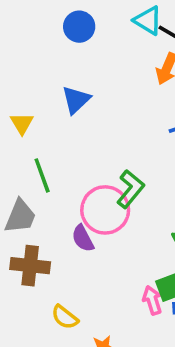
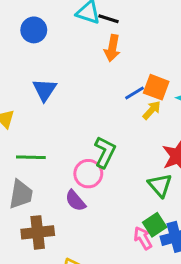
green line: (42, 175) -> (31, 157), turned -56
pink circle: (105, 210) -> (88, 174), size x0.7

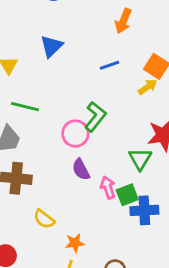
blue line: (135, 93) -> (110, 65), moved
purple semicircle: (75, 201) -> (81, 170), moved
pink arrow: (143, 238) -> (108, 187), moved

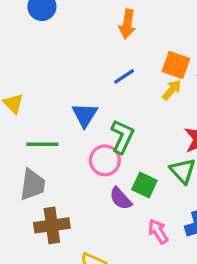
blue triangle: (51, 46) -> (85, 115), moved
pink arrow: (108, 187) -> (158, 231), moved
green square: (127, 195) -> (144, 185), moved, turned -30

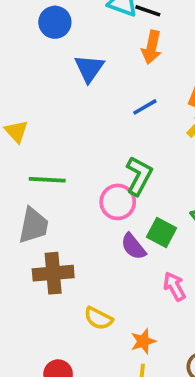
blue triangle: (85, 115) -> (89, 68), moved

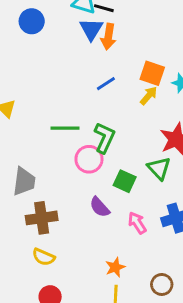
blue triangle: (89, 68) -> (91, 29), moved
green line: (47, 180) -> (65, 128), moved
purple semicircle: (133, 246) -> (100, 207), moved
yellow semicircle: (98, 318) -> (44, 257), moved

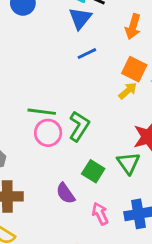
orange arrow: (108, 37) -> (133, 27), moved
blue line: (106, 84) -> (87, 54), moved
pink circle: (89, 159) -> (48, 133), moved

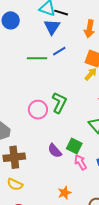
green line: (42, 112) -> (37, 58), moved
green square: (93, 171) -> (74, 146), moved

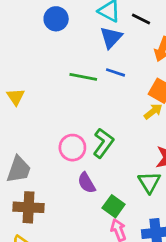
black line: (61, 13) -> (141, 19), moved
blue line: (59, 51) -> (115, 72), turned 40
purple semicircle: (55, 151) -> (87, 183), moved

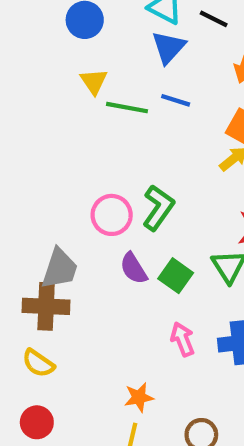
yellow triangle: (16, 97) -> (94, 81), moved
gray trapezoid: (19, 169) -> (60, 269), moved
green square: (114, 206) -> (176, 276), moved

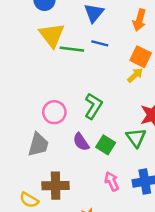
yellow triangle: (94, 81) -> (52, 35), size x1.6
pink circle: (112, 215) -> (54, 112), moved
brown cross: (46, 306) -> (56, 186), moved

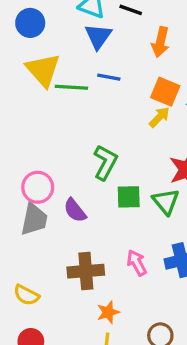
pink circle: (54, 112) -> (38, 187), moved
purple semicircle: (81, 142) -> (75, 210), moved
green square: (106, 145) -> (129, 197), moved, turned -30
brown cross: (56, 186) -> (86, 271), moved

